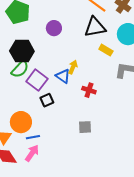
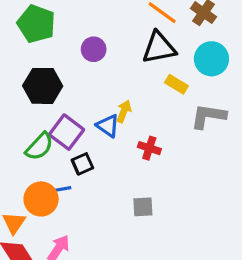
green semicircle: (20, 69) -> (39, 146), moved
blue line: (33, 137) -> (60, 189), moved

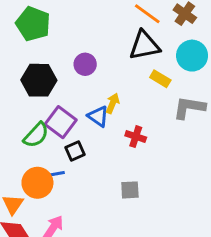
purple circle: (94, 49) -> (85, 64), moved

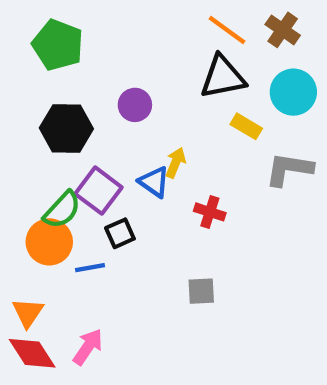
orange circle: (37, 183) -> (49, 242), moved

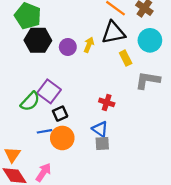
yellow rectangle: (246, 126) -> (126, 58), turned 32
black hexagon: (66, 128) -> (38, 40), moved
yellow arrow: (176, 163) -> (89, 45), moved
blue triangle: (154, 182) -> (100, 129), moved
orange circle: (49, 242) -> (62, 138), moved

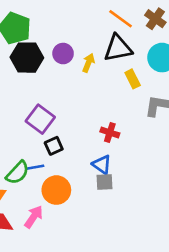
purple circle: (68, 47) -> (63, 54), moved
green semicircle: (30, 101) -> (18, 173), moved
orange circle: (62, 138) -> (56, 190), moved

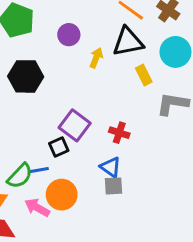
purple circle: (63, 54) -> (69, 35), moved
black hexagon: (27, 58) -> (26, 76), moved
purple square: (40, 119) -> (75, 125), moved
pink arrow: (34, 217) -> (37, 208), moved, turned -95

